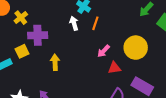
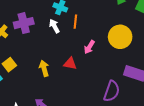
purple cross: (38, 35) -> (24, 23), moved
red triangle: (114, 68) -> (70, 64), moved, turned 32

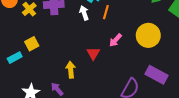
red triangle: (70, 64) -> (93, 53), turned 40
yellow arrow: (44, 68) -> (71, 70), moved

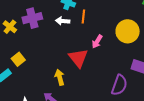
white arrow: (84, 13) -> (63, 21), turned -56
red triangle: (93, 53) -> (78, 58), size x1.5

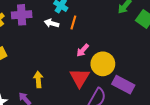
yellow circle: (128, 31) -> (103, 64), moved
red triangle: (78, 58) -> (80, 78), moved

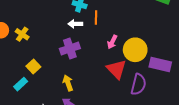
purple cross: (22, 15) -> (70, 49), moved
yellow arrow: (38, 79) -> (68, 83), moved

